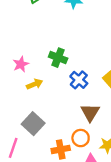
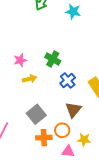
gray square: (33, 124) -> (36, 114), moved

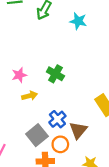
blue cross: (68, 81) -> (57, 119), moved
orange circle: (62, 130) -> (60, 144), moved

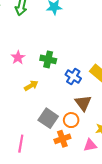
pink star: (19, 75) -> (18, 57), moved
blue cross: (57, 119) -> (73, 76), moved

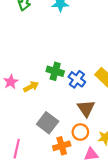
pink star: (18, 57) -> (11, 82), moved
green cross: (48, 59) -> (55, 71), moved
orange circle: (71, 120) -> (80, 132), moved

